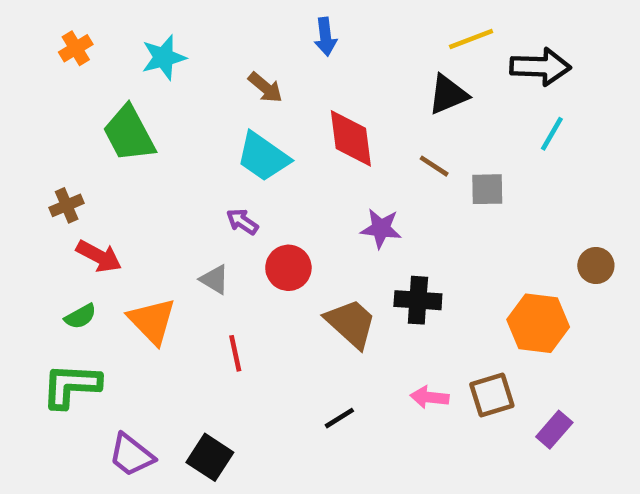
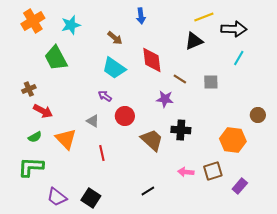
orange cross: (76, 48) -> (33, 21), size x1.6
brown line: (434, 166) -> (180, 79), moved
black line: (339, 418) -> (148, 191), moved

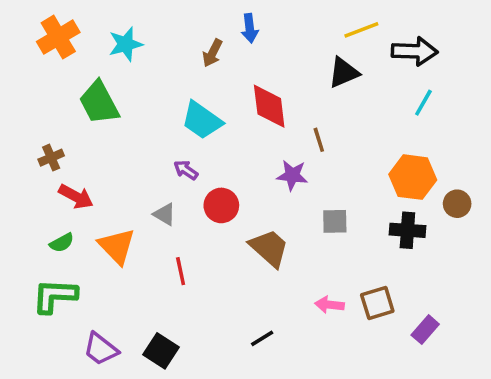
brown arrow: (115, 38) -> (212, 53), moved, turned 77
brown line: (180, 79) -> (319, 140), turned 40
gray square: (211, 82) -> (335, 221), moved
black cross: (181, 130) -> (407, 230), moved
orange hexagon: (233, 140) -> (413, 177), moved

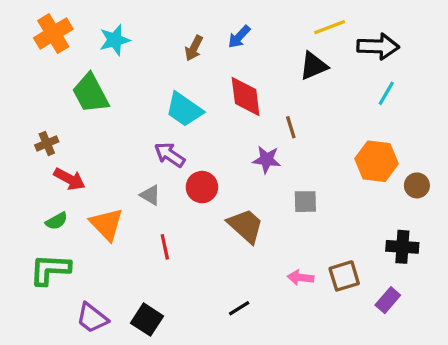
blue arrow: (250, 28) -> (239, 37), moved, turned 50
purple arrow: (186, 170) -> (170, 155), size x1.4
black cross: (407, 230) -> (402, 247), moved

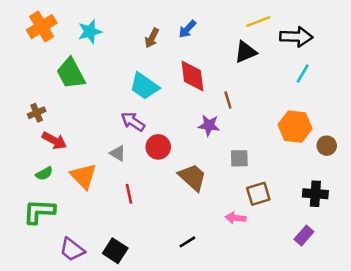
brown square: (344, 276) -> (258, 194), moved

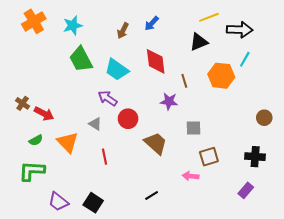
green trapezoid: (71, 73) -> (81, 59), moved
brown cross: (37, 113) -> (23, 103), moved, turned -32
orange hexagon: (295, 127) -> (221, 76), moved

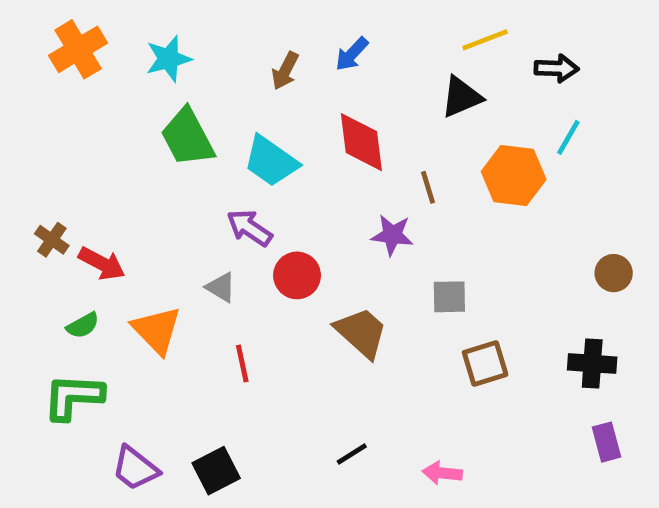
black arrow: (240, 30) -> (556, 68), size x0.7
pink arrow: (191, 176) -> (442, 473), moved
purple rectangle: (246, 190) -> (606, 442), moved, turned -56
black square: (93, 203) -> (216, 471), turned 30

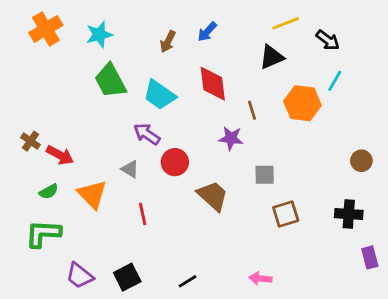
black arrow: (556, 68) -> (328, 40), turned 35
purple rectangle: (606, 442) -> (370, 257), moved
black line: (352, 454) -> (187, 281), moved

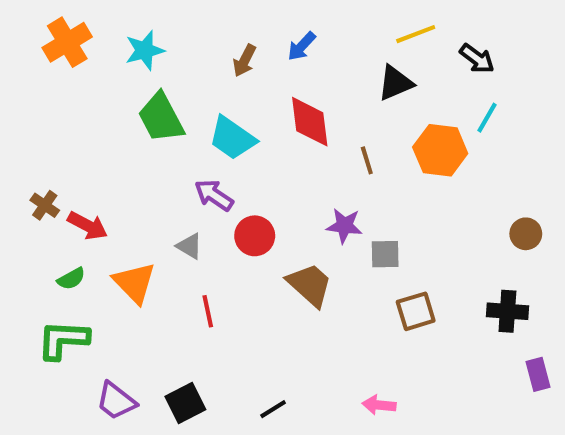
purple star: (231, 138) -> (344, 226), moved

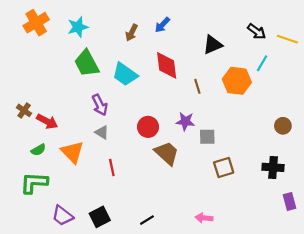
yellow line: (416, 34) -> (287, 39), moved, turned 40
purple arrow: (214, 195) -> (100, 105), moved, turned -150
red circle: (255, 236) -> (148, 127), moved

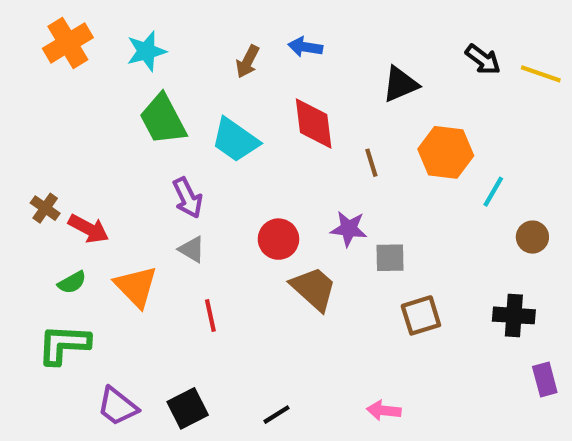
blue arrow: (162, 25) -> (305, 47), turned 56
cyan line: (262, 63) -> (493, 192), moved

